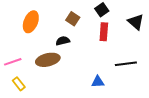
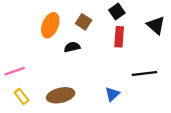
orange ellipse: (31, 22) -> (50, 25), moved
brown ellipse: (48, 60) -> (61, 95), moved
blue triangle: (98, 82) -> (112, 94), turned -40

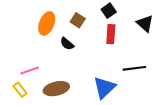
black semicircle: (72, 47) -> (67, 44), turned -128
pink line: (15, 71) -> (30, 70), moved
blue triangle: (112, 94) -> (104, 88), size x1.6

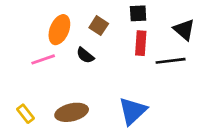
black square: (109, 11) -> (138, 13), turned 32
black line: (134, 68) -> (171, 61), moved
pink line: (30, 70) -> (43, 59), moved

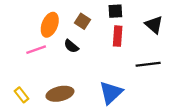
black line: (171, 61) -> (148, 64), moved

